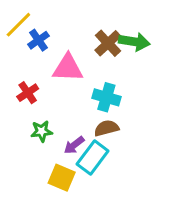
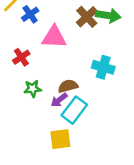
cyan cross: (106, 97) -> (103, 67), moved
brown semicircle: (106, 128) -> (68, 86), moved
yellow square: (62, 178) -> (60, 139), moved, turned -30

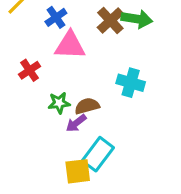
blue cross: (30, 14) -> (56, 17), moved
green star: (33, 89) -> (59, 103), moved
cyan rectangle: (74, 110) -> (98, 154), moved

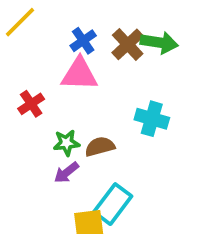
blue cross: (56, 17) -> (83, 41), moved
purple arrow: (76, 123) -> (66, 173), moved

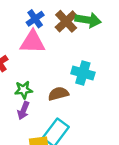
brown semicircle: (100, 147) -> (58, 94), moved
purple arrow: (66, 173) -> (23, 110), turned -30

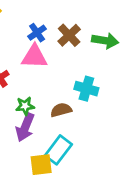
green arrow: (88, 20) -> (105, 41), moved
purple arrow: (23, 110) -> (25, 127), size x1.5

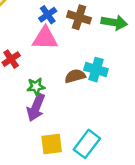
brown cross: (69, 35) -> (79, 17), turned -30
brown semicircle: (61, 110) -> (75, 76), moved
cyan rectangle: (58, 150) -> (87, 144), moved

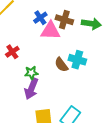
pink triangle: (45, 38) -> (50, 31), moved
brown semicircle: (75, 76) -> (61, 65), turned -112

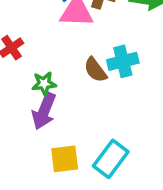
cyan cross: (77, 60) -> (123, 61), turned -30

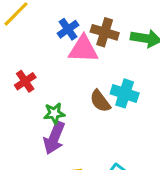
cyan cross: (123, 61) -> (125, 93), turned 32

